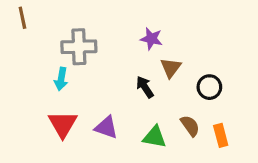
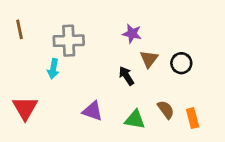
brown line: (22, 18) -> (19, 29), moved
black circle: (209, 87) -> (181, 63), moved
red triangle: (63, 124) -> (25, 108), moved

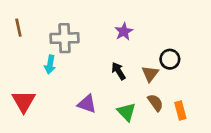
purple star: (132, 34) -> (124, 32), turned 30
brown triangle: (149, 59) -> (150, 74), moved
green triangle: (135, 119) -> (126, 112), turned 36

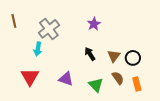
gray cross: (65, 38) -> (49, 29), turned -35
black circle: (170, 59) -> (133, 58), moved
red triangle: (24, 101) -> (30, 77), moved

